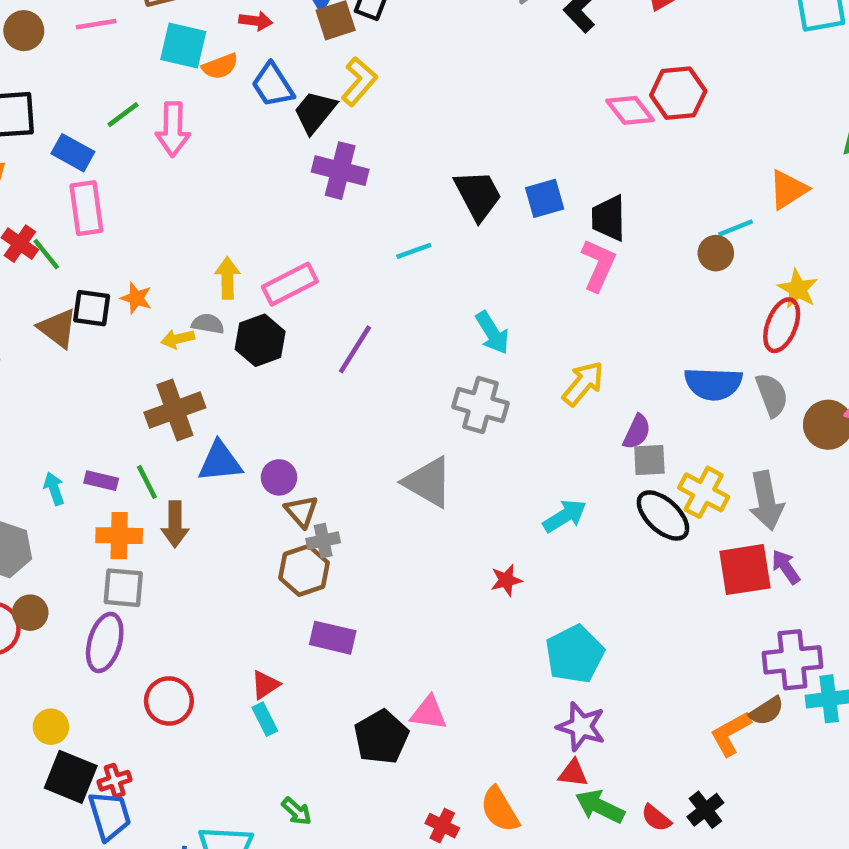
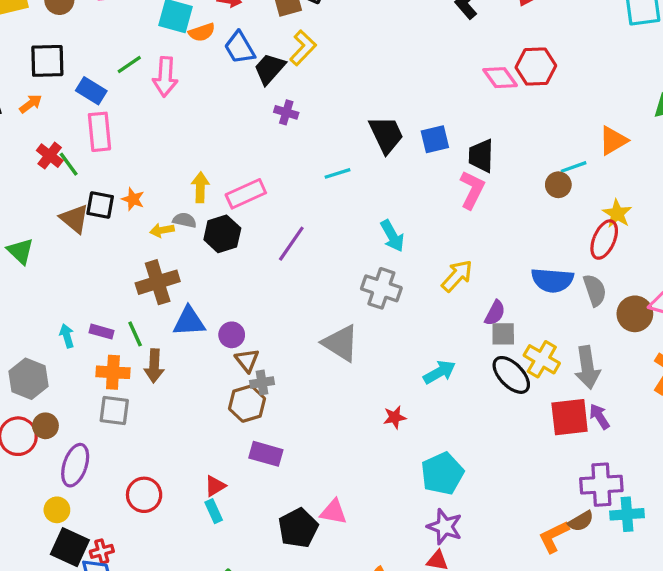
purple cross: (340, 171) -> (286, 112), size x0.6
purple ellipse: (105, 642) -> (75, 465), moved

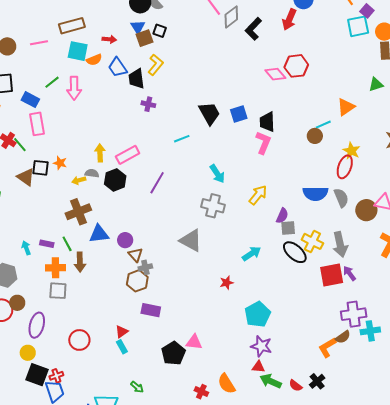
black trapezoid: (270, 69) -> (136, 79), turned -45

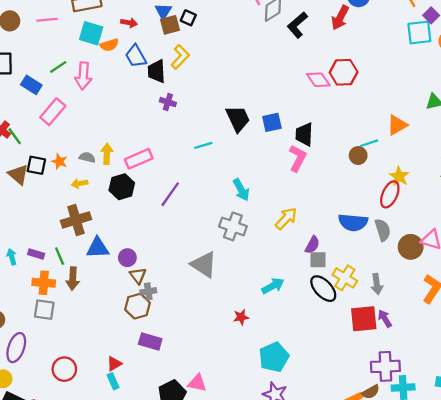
pink rectangle: (37, 124) -> (53, 112), moved, turned 45
gray semicircle: (92, 173) -> (87, 157), moved
gray arrow: (340, 244) -> (377, 284), size x0.7

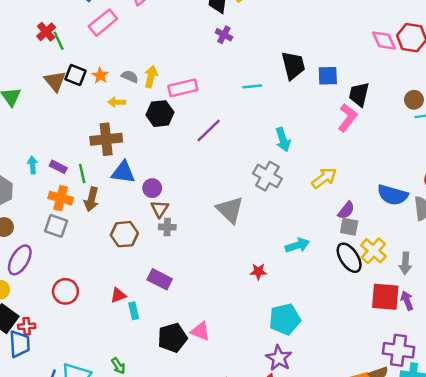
brown circle: (358, 156) -> (414, 100), moved
brown hexagon: (137, 306) -> (124, 234), moved
cyan rectangle: (113, 381) -> (134, 311), moved

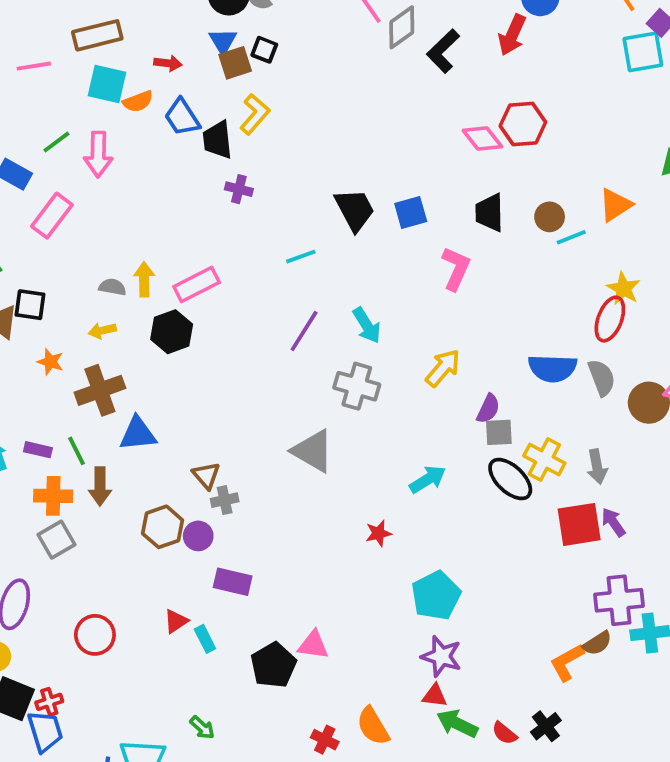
orange star: (100, 75) -> (50, 362), moved
black trapezoid: (359, 94) -> (489, 213), moved
purple line: (209, 131) -> (304, 331), moved
purple circle: (152, 188) -> (198, 536), moved
gray square: (56, 226) -> (57, 540), turned -35

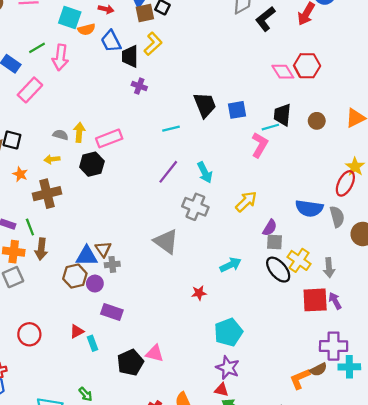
cyan line: (571, 237) -> (270, 127), moved
blue triangle: (138, 434) -> (87, 256), moved

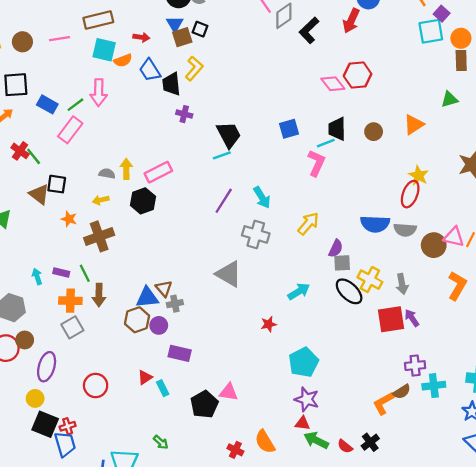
green line: (37, 48) -> (75, 105), moved
black trapezoid: (205, 105) -> (229, 135), moved
gray semicircle: (337, 217) -> (405, 230), turned 115
purple cross: (334, 346) -> (415, 366), size x0.7

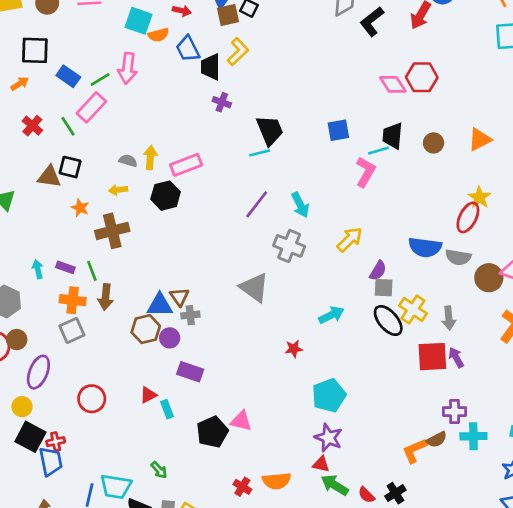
green line: (34, 156) -> (68, 126), moved
brown triangle: (39, 194) -> (49, 177), turned -35
orange semicircle: (265, 442) -> (277, 481), turned -70

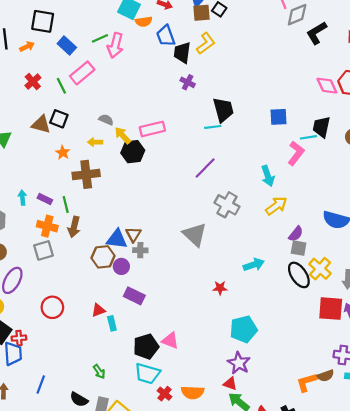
green line: (100, 79) -> (100, 38), moved
yellow arrow: (150, 158) -> (123, 135), moved, turned -54
cyan arrow: (300, 205) -> (268, 176), moved
cyan trapezoid: (116, 487) -> (147, 374), moved

